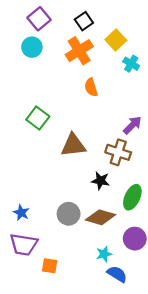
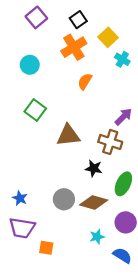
cyan circle: (32, 47) -> (30, 65), moved
orange semicircle: (91, 87) -> (85, 81), turned 49
blue semicircle: (117, 274) -> (122, 255), moved

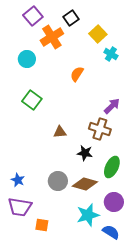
orange cross: (74, 47) -> (52, 37), moved
brown triangle: (68, 135) -> (60, 132), moved, size x0.6
cyan star: (97, 237) -> (88, 215), size x1.6

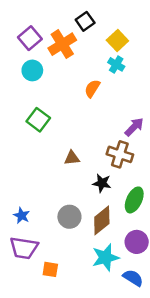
purple square: (33, 16) -> (30, 38), moved
cyan cross: (111, 54) -> (116, 64), moved
brown diamond: (85, 184) -> (102, 220), turned -55

